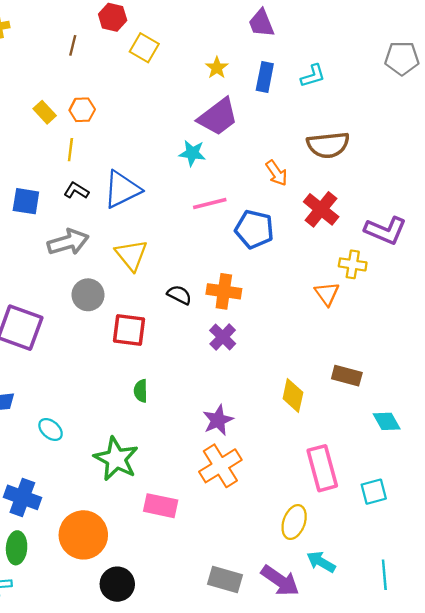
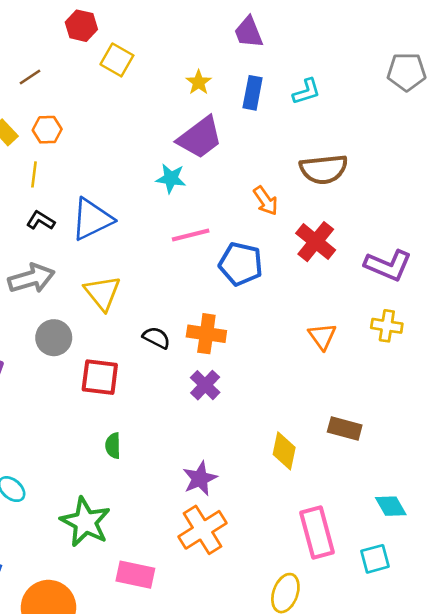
brown line: (73, 45) -> (30, 77), moved, turned 42
yellow cross: (353, 264) -> (387, 326), moved
cyan diamond: (387, 421) -> (391, 506), moved

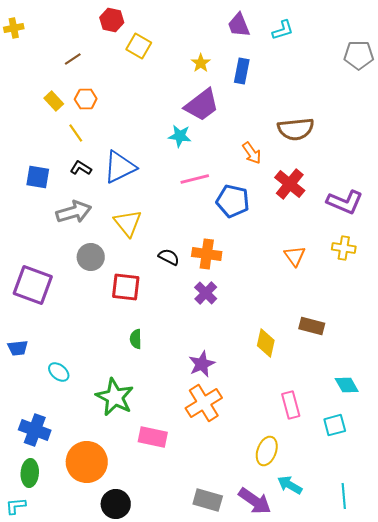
cyan L-shape: (306, 92) -> (283, 30), moved
yellow line: (34, 174) -> (76, 133), turned -42
pink rectangle: (317, 532) -> (291, 405), size x0.7

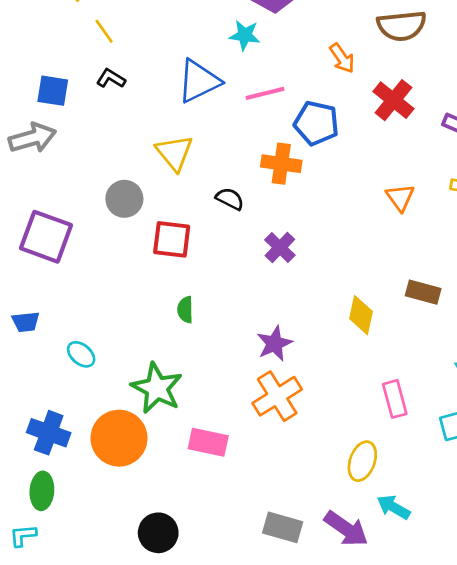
blue triangle: (120, 167) -> (199, 81), moved
gray arrow: (74, 212) -> (32, 138), moved
orange cross: (207, 254) -> (281, 164), moved
orange circle: (87, 462) -> (119, 438), moved

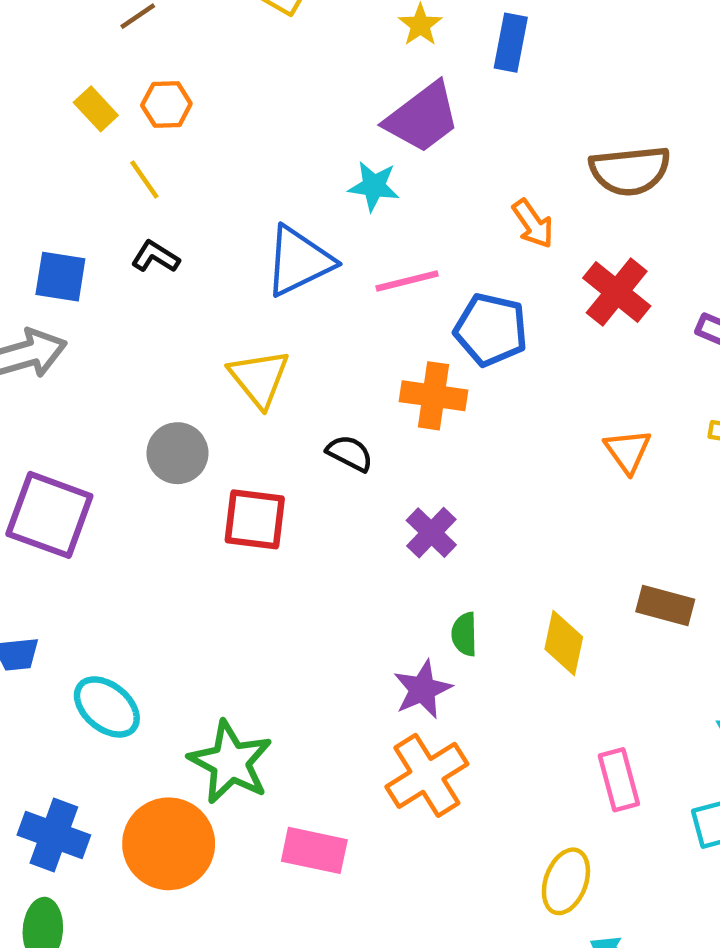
green semicircle: (185, 310) -> (464, 634), moved
cyan ellipse: (81, 354) -> (107, 707), size x1.4

